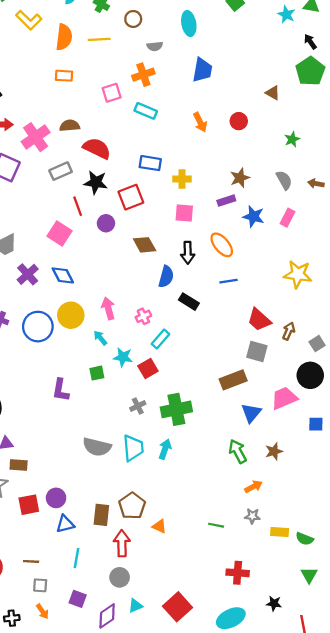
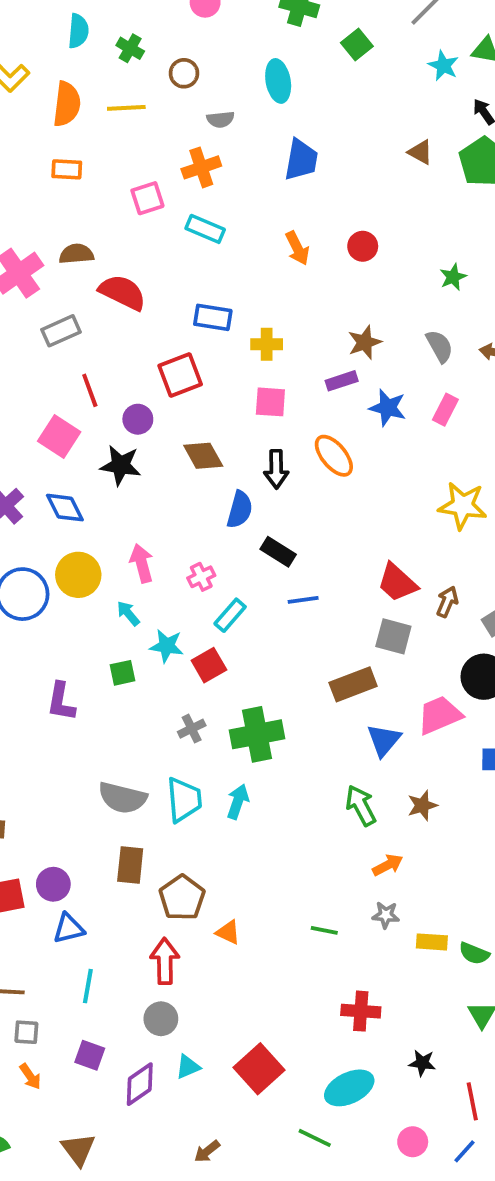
brown triangle: (273, 93) -> (420, 152), moved
black star: (96, 182) -> (121, 465), moved
blue line: (229, 281) -> (303, 600), moved
brown rectangle: (101, 515) -> (130, 865), moved

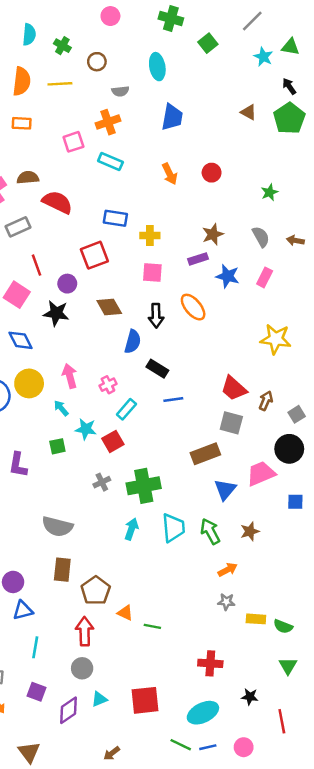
cyan trapezoid: (184, 800) -> (173, 528), moved
green line: (324, 930) -> (152, 626), moved
red square: (259, 1069) -> (145, 700), turned 36
blue line: (465, 1151) -> (208, 747), moved, turned 35

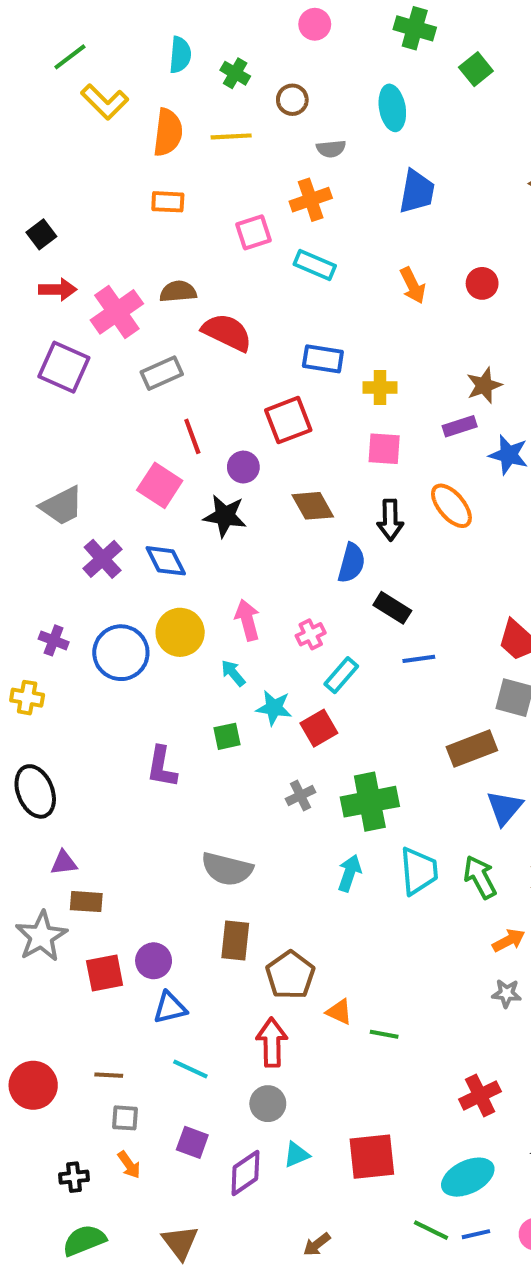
cyan line: (35, 647) -> (190, 1069), turned -75
red cross: (210, 663) -> (480, 1095), turned -30

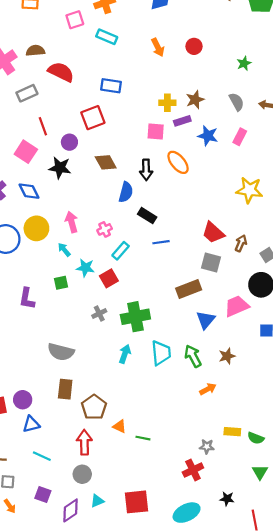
yellow cross: (380, 387) -> (167, 103), moved
pink square: (384, 449) -> (156, 132), moved
gray star: (507, 993) -> (207, 447), moved

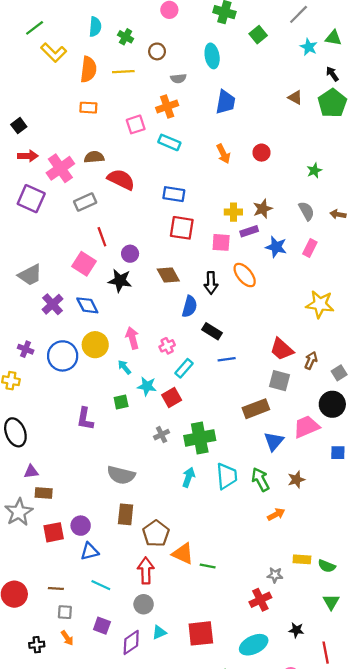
red square: (93, 118) -> (182, 228), moved, turned 30
orange triangle: (119, 426) -> (183, 554), size x1.5

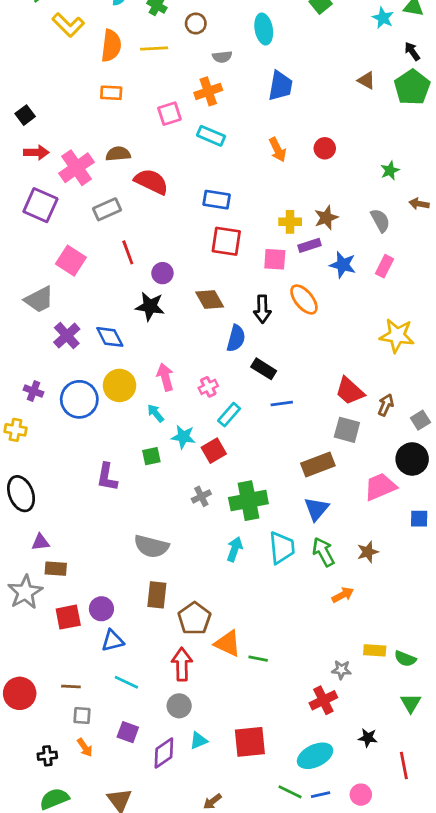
brown arrow: (338, 214) -> (419, 204), moved
pink square: (84, 264) -> (71, 261), moved
blue triangle: (274, 441) -> (316, 509), moved

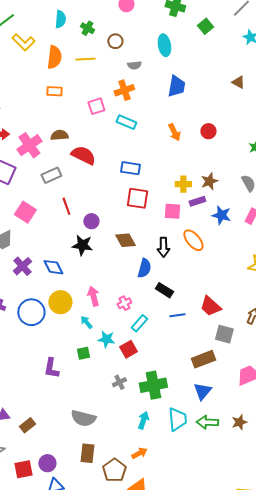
red trapezoid: (350, 391) -> (210, 306), moved
green arrow: (323, 552) -> (207, 422), turned -60
brown rectangle: (56, 569) -> (27, 425), moved, turned -42
orange arrow: (343, 595) -> (139, 453), moved

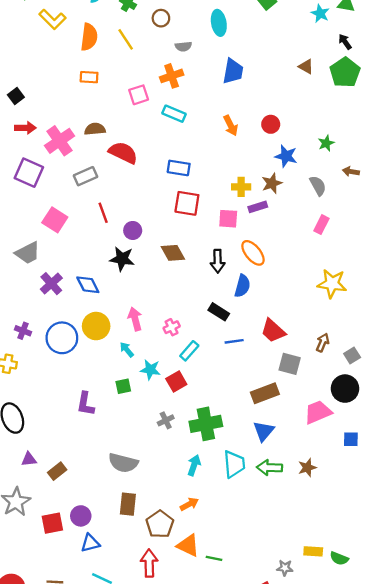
yellow line: (85, 59) -> (126, 39), turned 60
blue star: (221, 215) -> (286, 156), moved
blue semicircle: (144, 268) -> (242, 286), moved

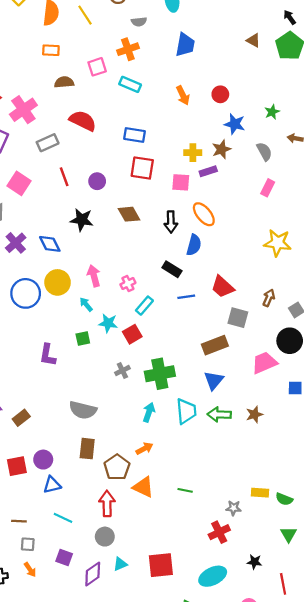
brown semicircle: (95, 129) -> (64, 82), moved
purple circle: (133, 230) -> (97, 181), moved
green line: (214, 558) -> (185, 490), moved

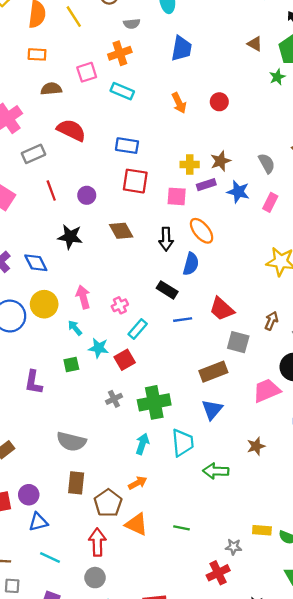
green star: (272, 112) -> (277, 77), moved
blue star: (235, 124) -> (238, 192), moved
green arrow: (219, 414) -> (216, 471), moved

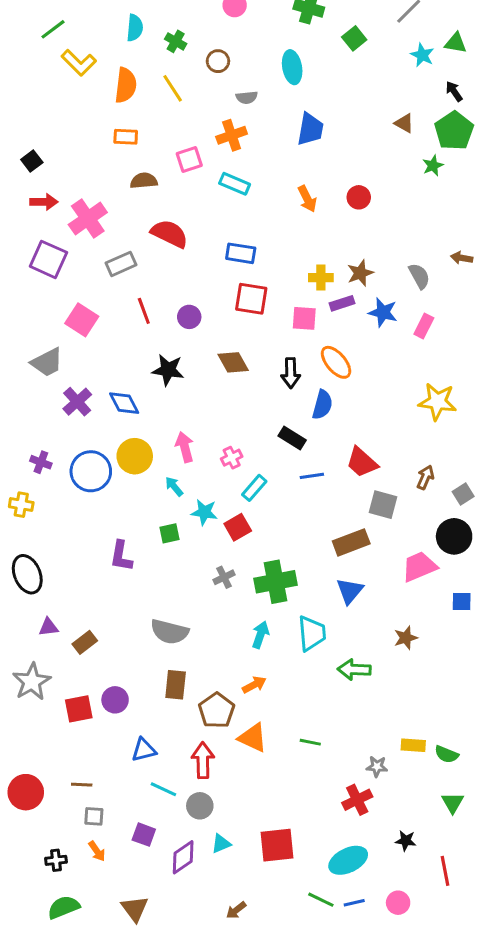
blue triangle: (38, 522) -> (144, 750), moved
cyan line: (50, 557) -> (163, 789), moved

